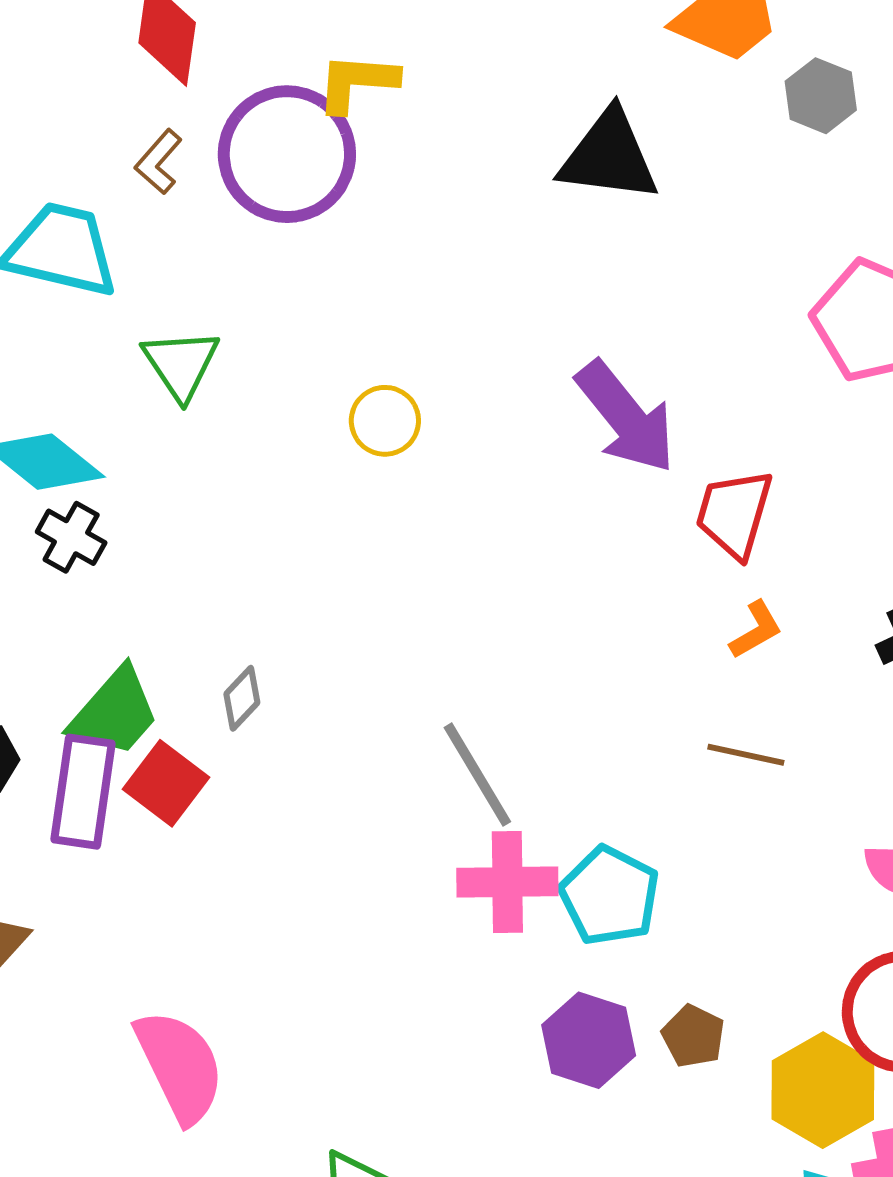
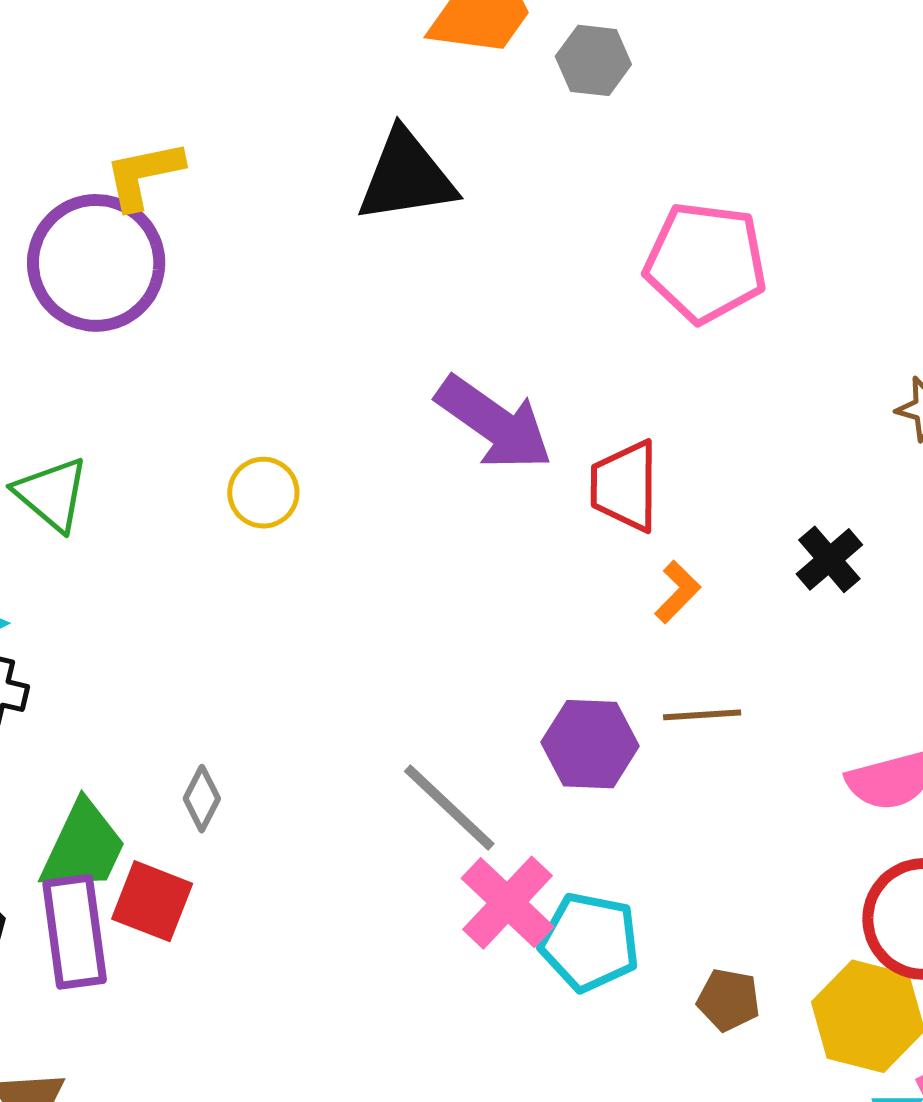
pink cross: (507, 882) -> (508, 903), turned -30
cyan pentagon: (609, 896) -> (590, 942), moved
purple hexagon: (589, 1040) -> (590, 744), moved

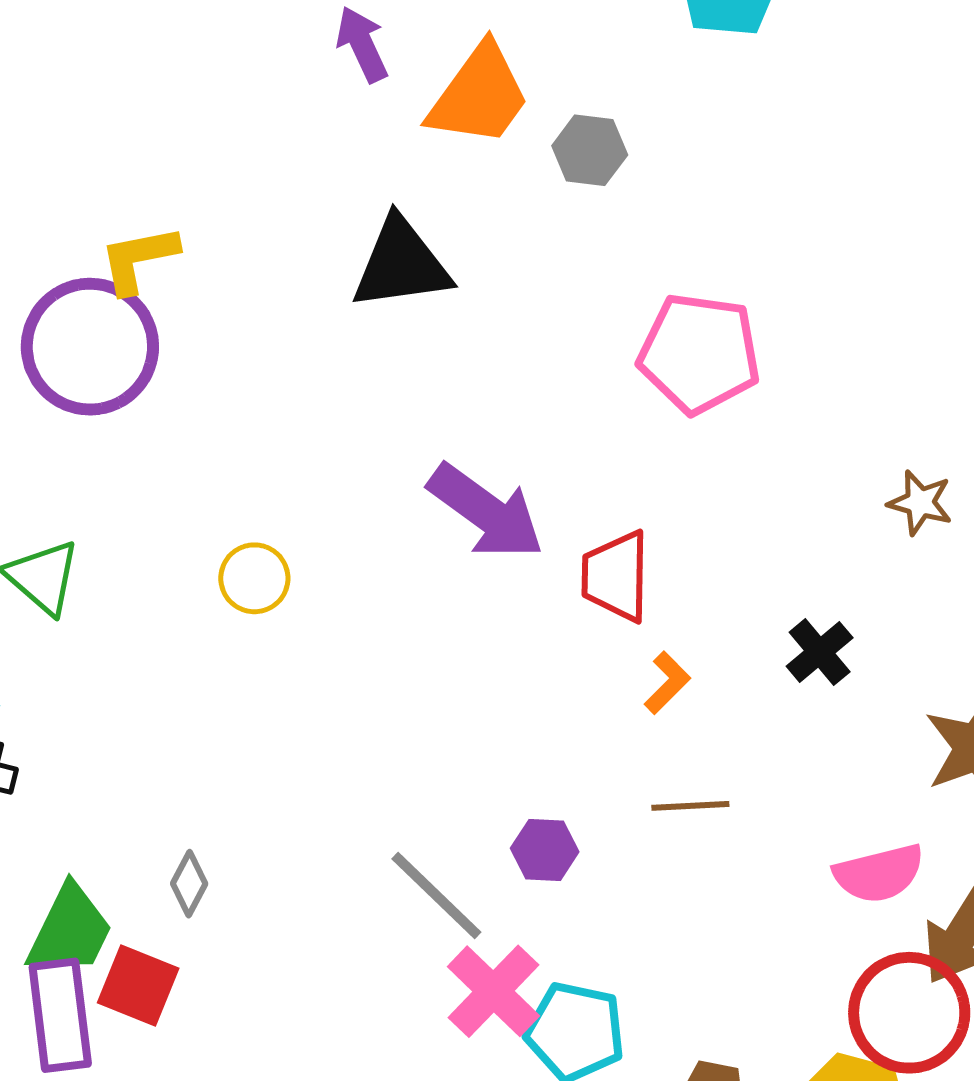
purple hexagon: (590, 744) -> (545, 850), moved, size x0.7

